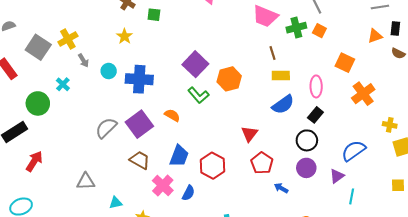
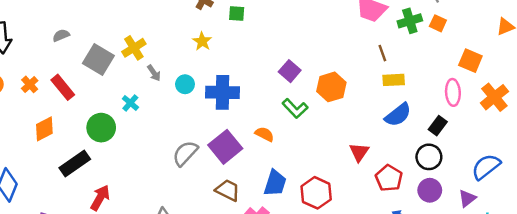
purple square: (195, 64) -> (290, 71), size x0.7
pink ellipse: (316, 86) -> (453, 92), moved
red pentagon: (262, 163) -> (389, 178), moved

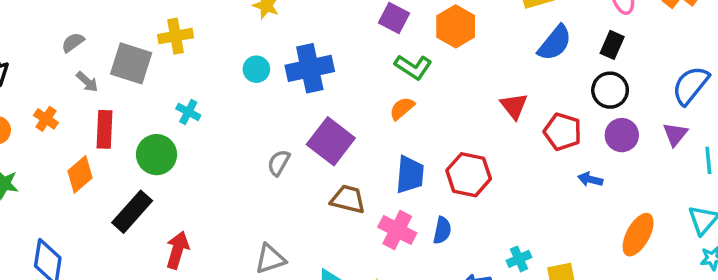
yellow cross: (134, 48) -> (176, 36), turned 35
gray arrow: (154, 73) -> (87, 82), moved
red rectangle: (63, 87) -> (105, 129), moved, turned 55
orange semicircle: (265, 134) -> (402, 108), moved, turned -54
gray semicircle: (185, 153) -> (279, 163), size x0.7

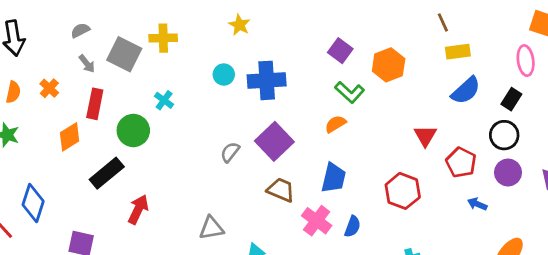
red hexagon: (469, 175) -> (403, 191), moved

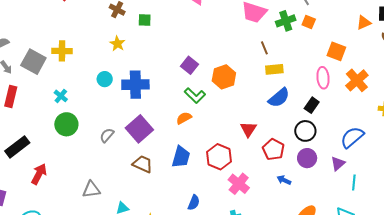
green circle: (133, 130) -> (66, 124), moved
red hexagon: (403, 191) -> (219, 157), moved
pink cross: (317, 221) -> (239, 184), moved
blue semicircle: (353, 227) -> (194, 203), moved

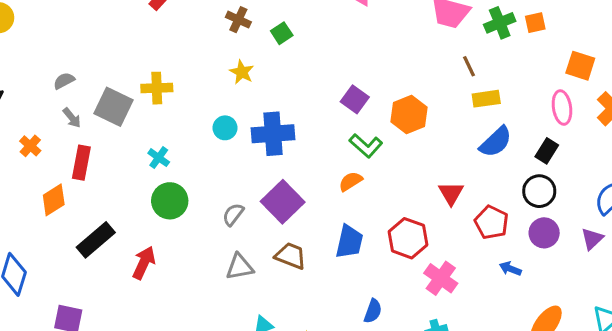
green square: (145, 20) -> (282, 33), turned -32
orange square: (309, 22) -> (535, 23), turned -32
red arrow: (39, 174) -> (144, 263), moved
gray triangle: (91, 190) -> (240, 267), moved

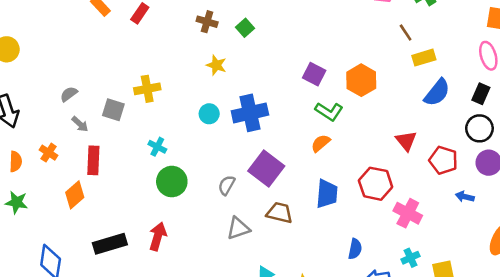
gray square: (114, 107) -> (113, 110), size x0.7
black rectangle: (96, 240) -> (110, 244), moved, turned 32

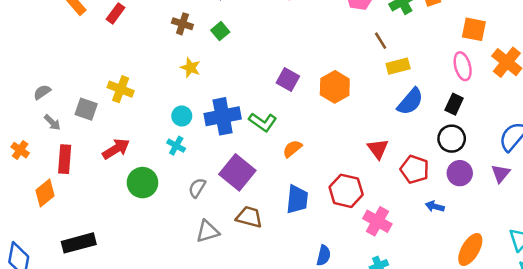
yellow cross: (147, 89) -> (121, 89), turned 30
green L-shape: (329, 112) -> (263, 122), moved
cyan cross: (157, 147) -> (176, 146), moved
red arrow: (158, 236) -> (116, 149), moved, turned 40

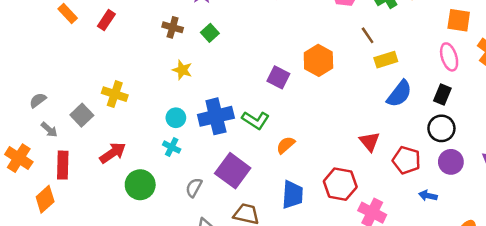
orange hexagon: (335, 87) -> (318, 60), moved
gray square: (86, 109) -> (82, 115), turned 30
orange cross: (20, 150) -> (19, 158), size x1.5

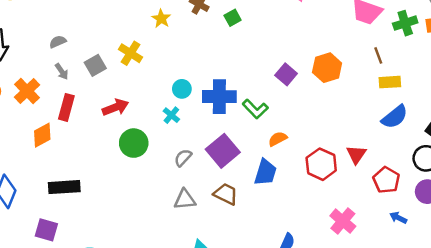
yellow star: (182, 70) -> (161, 19), moved
red hexagon: (340, 184) -> (321, 164), moved
blue trapezoid: (293, 195) -> (265, 172), moved

